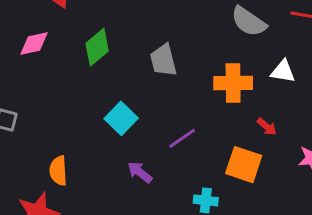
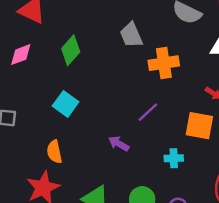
gray trapezoid: (163, 60) -> (131, 35), moved
orange cross: (233, 83) -> (164, 63), moved
cyan square: (121, 118) -> (66, 104), moved

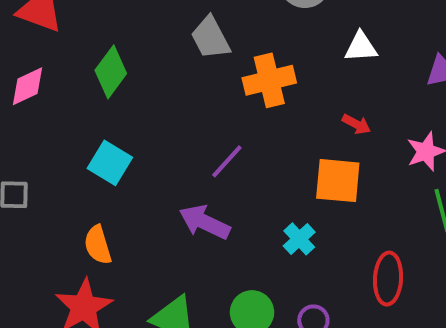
purple line: (148, 112) -> (227, 161), moved
purple arrow: (119, 144) -> (205, 222), size x1.4
cyan cross: (174, 158) -> (299, 239), turned -36

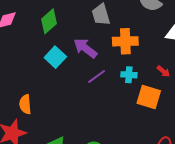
cyan square: (110, 163) -> (55, 57), moved
purple arrow: (205, 222) -> (85, 48), moved
cyan cross: (299, 239) -> (129, 75), moved, turned 35

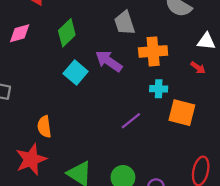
red arrow: (163, 71) -> (198, 68), moved
purple line: (97, 76) -> (131, 121), moved

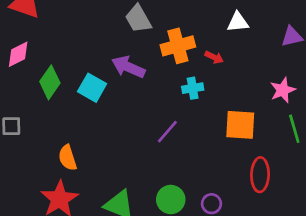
green diamond: (67, 33) -> (50, 82), moved
red arrow: (198, 68) -> (214, 57), moved
orange square: (182, 113) -> (240, 125), moved

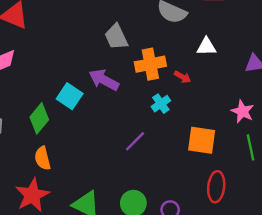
green diamond: (50, 82) -> (39, 118), moved
cyan cross: (193, 88) -> (161, 104), turned -30
pink star: (283, 90) -> (243, 111), turned -30

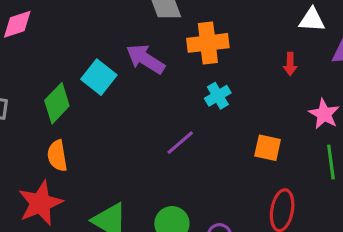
white triangle: (206, 47) -> (312, 20), moved
red arrow: (183, 77) -> (290, 64), moved, turned 56
orange square: (202, 140) -> (268, 148), size x0.7

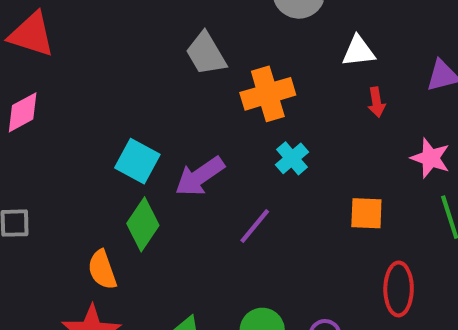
white triangle: (312, 20) -> (358, 51), moved
purple arrow: (145, 59) -> (200, 176), moved, turned -57
green diamond: (57, 103) -> (143, 224), moved

